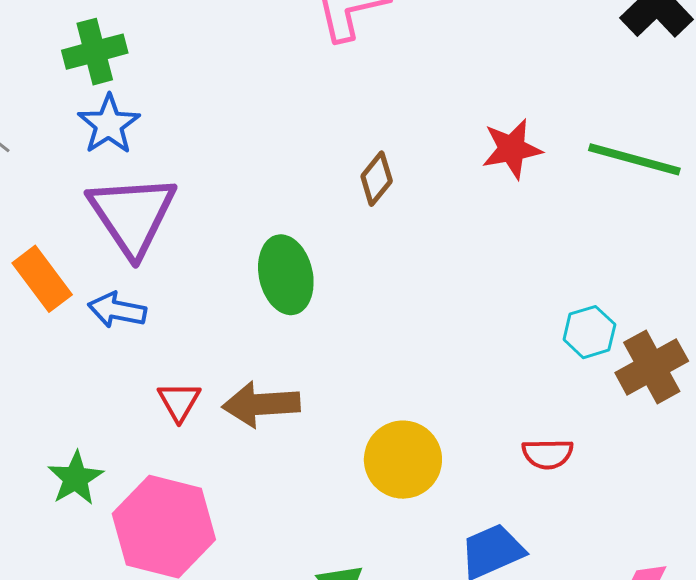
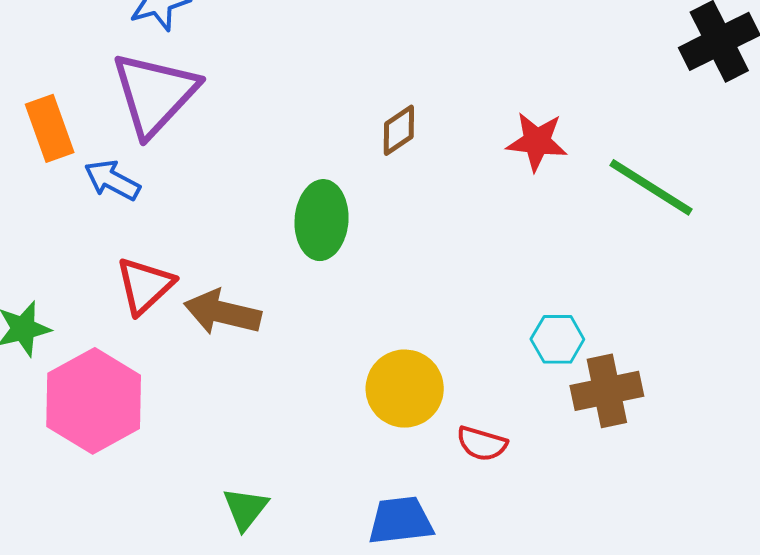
green ellipse: (286, 275) -> (322, 220), moved
red triangle: (179, 401) -> (145, 286), size x1.4
yellow circle: (403, 460) -> (405, 389), moved

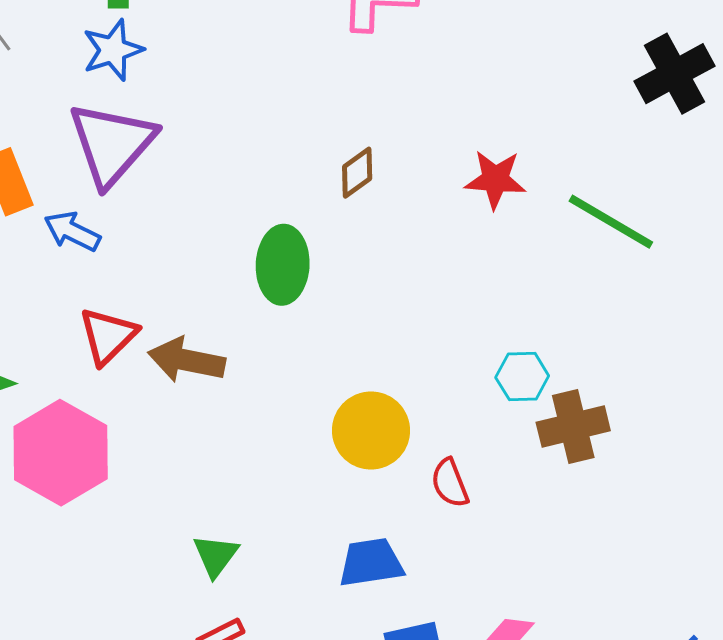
red semicircle: (482, 444) -> (450, 483), turned 54

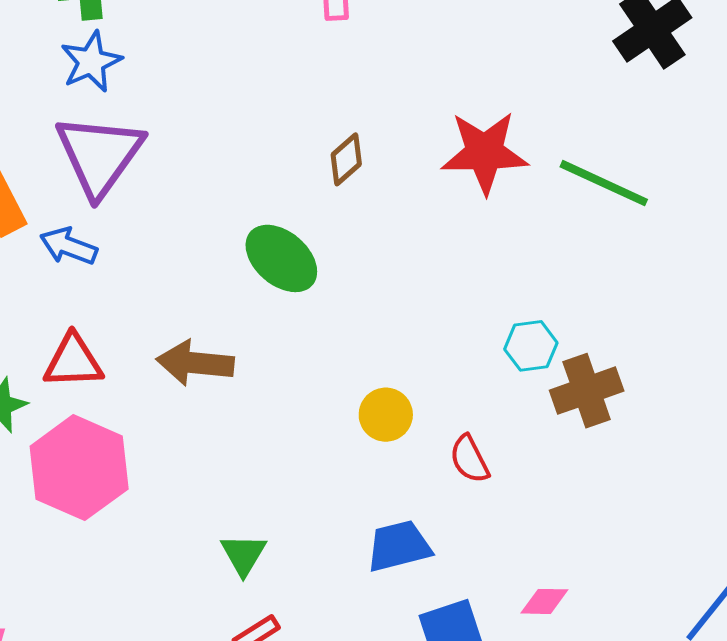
red star: (495, 179) -> (485, 152), size x1.4
green ellipse: (283, 265) -> (281, 258), turned -46
red triangle: (108, 336) -> (73, 361), moved, turned 48
yellow circle: (371, 431) -> (386, 415), size x0.7

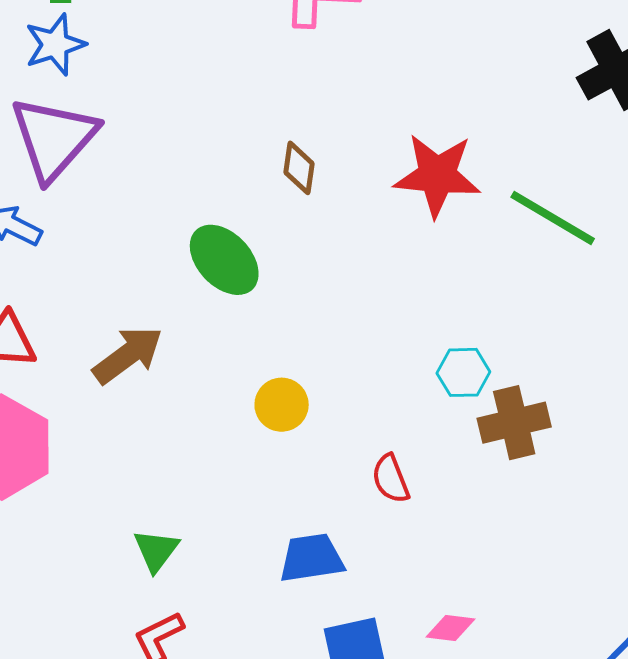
brown diamond: (346, 159) -> (299, 168), turned -46
brown arrow: (195, 363) -> (128, 355), turned 132
yellow circle: (386, 415) -> (282, 405), moved

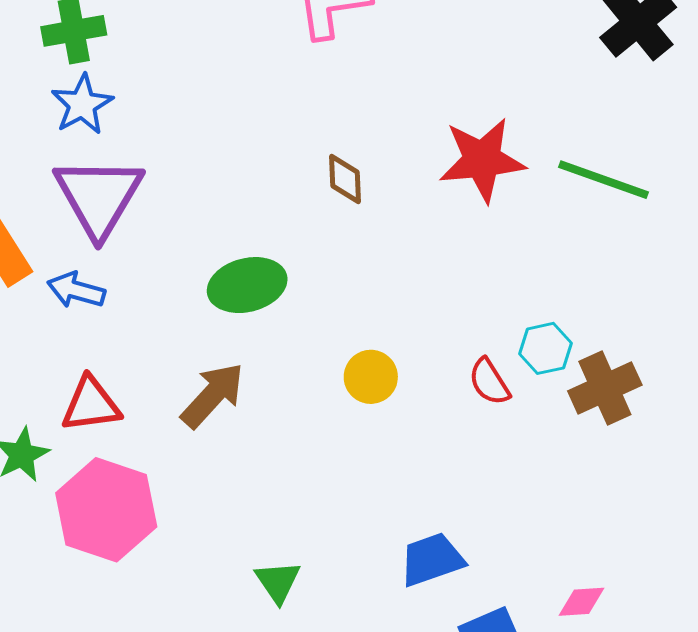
green ellipse: (224, 260) -> (247, 285), moved, turned -50
yellow circle: (282, 405) -> (371, 377), moved
red semicircle: (391, 479) -> (489, 382), moved

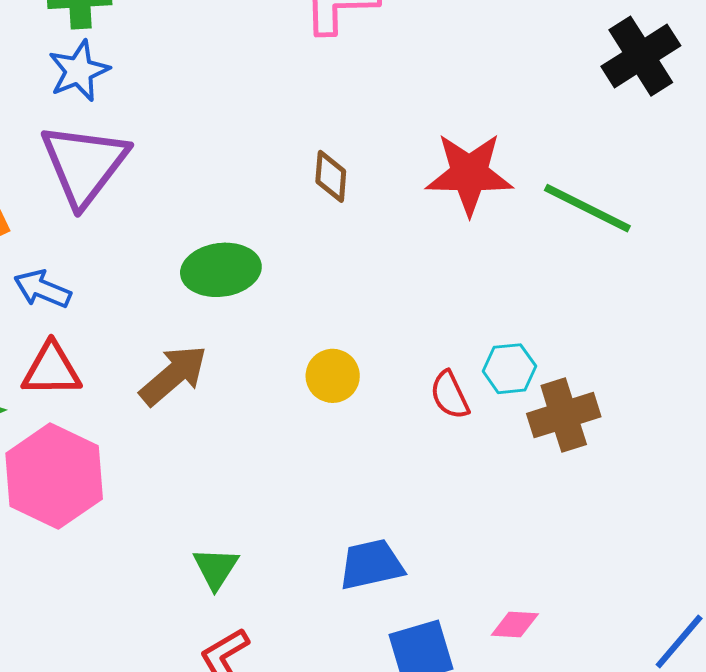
blue arrow: (76, 290) -> (42, 289), moved

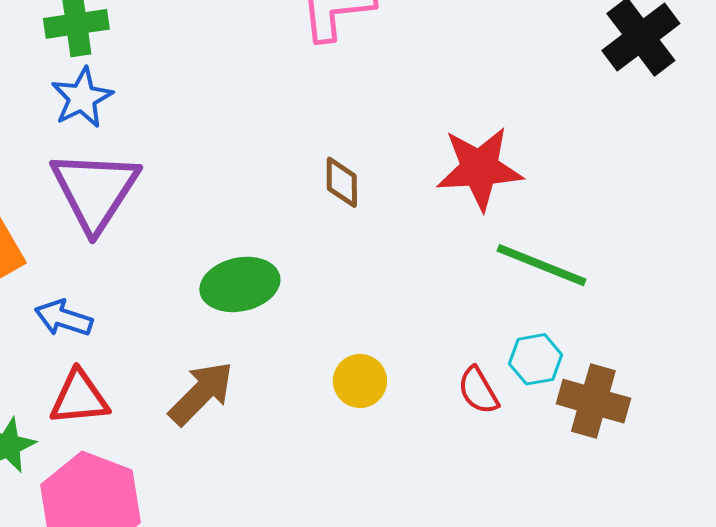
green line: (587, 208) -> (542, 265), moved
brown cross: (564, 415) -> (593, 401), turned 38

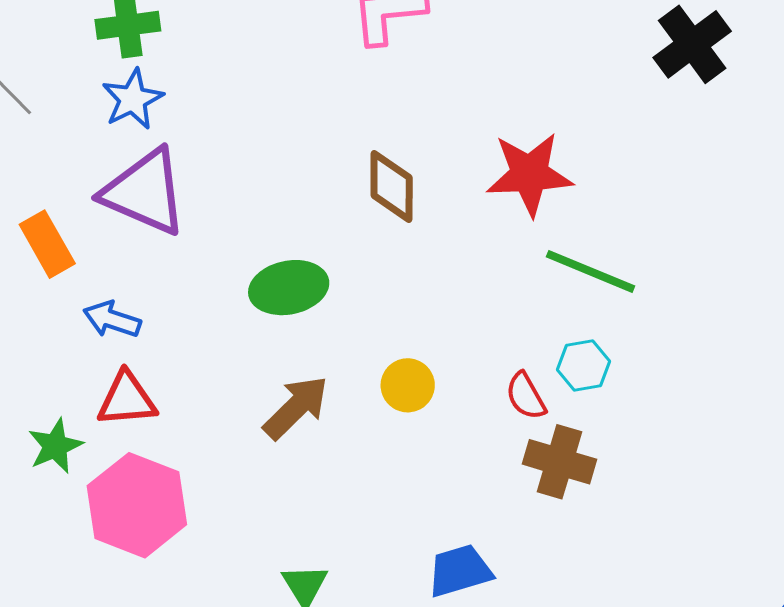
brown diamond: (342, 182) -> (392, 186), size x1.4
purple triangle: (95, 190) -> (145, 192), turned -40
brown arrow: (201, 393) -> (296, 408), moved
brown cross: (593, 401) -> (559, 462), moved

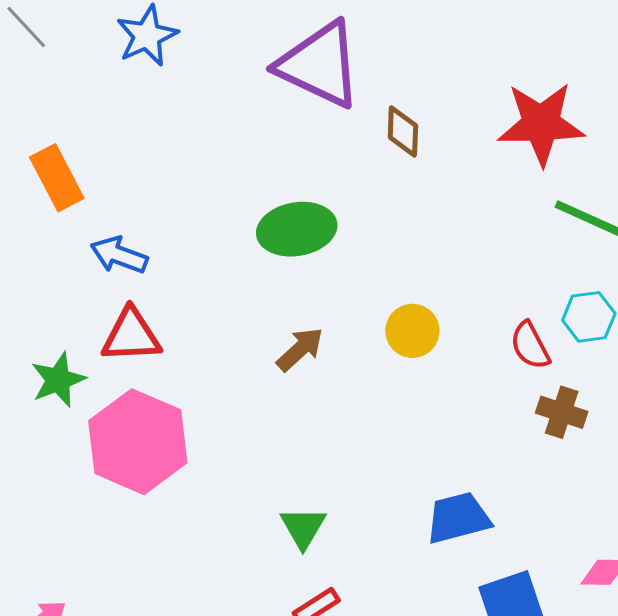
brown diamond: (392, 186) -> (403, 132), size x0.7
purple triangle: (145, 192) -> (319, 65), moved
brown arrow: (296, 408) -> (300, 349), size x0.7
brown cross: (559, 462) -> (562, 412), size x0.7

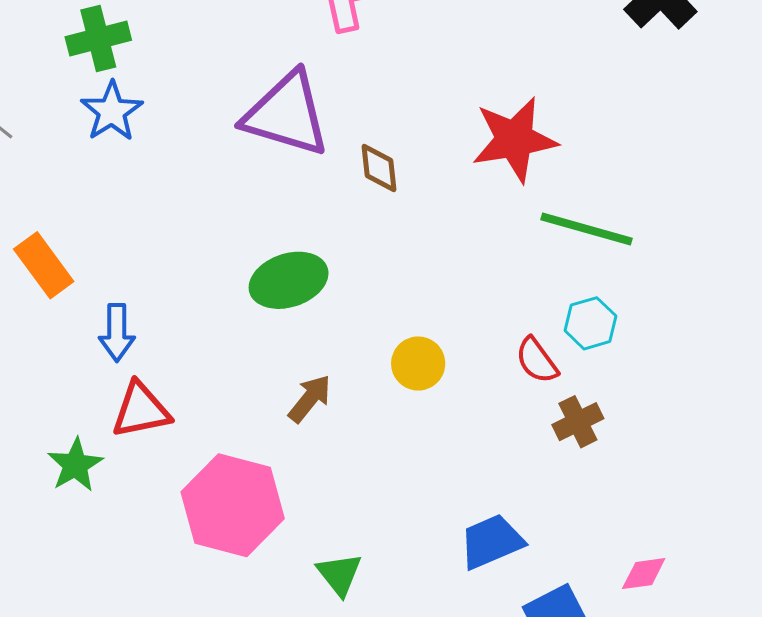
blue arrow: (119, 255) -> (117, 333), turned -102
brown cross: (562, 412) -> (578, 422), turned -36
pink hexagon: (138, 442) -> (233, 505), moved

